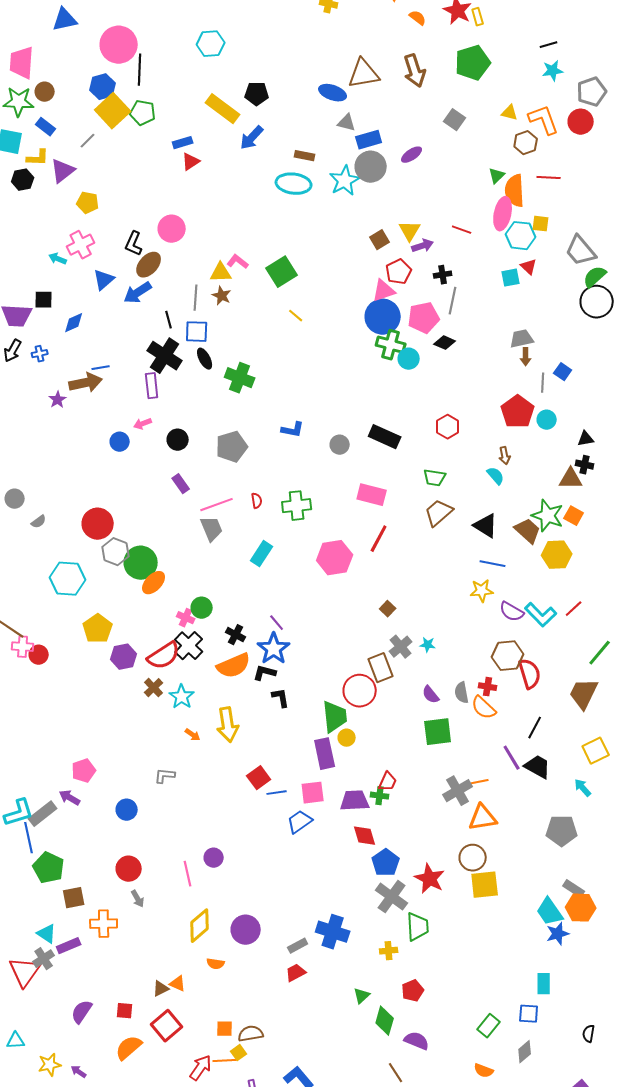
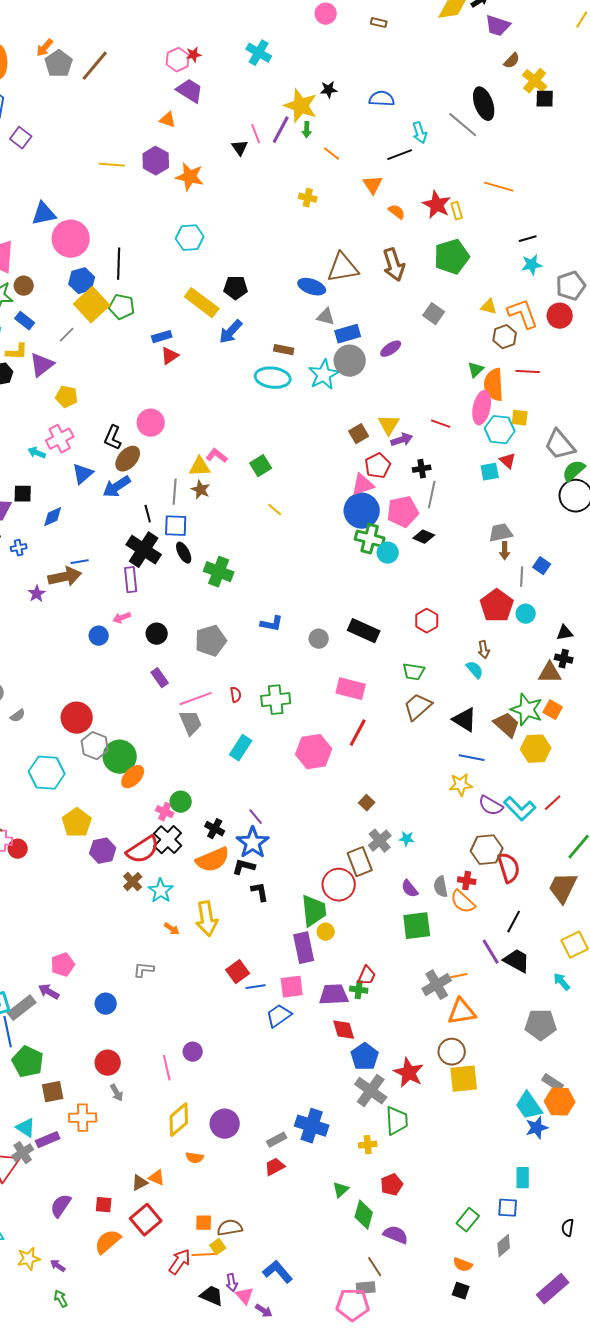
pink circle: (119, 45) -> (71, 239), moved
green square: (282, 272) -> (261, 466), size x0.7

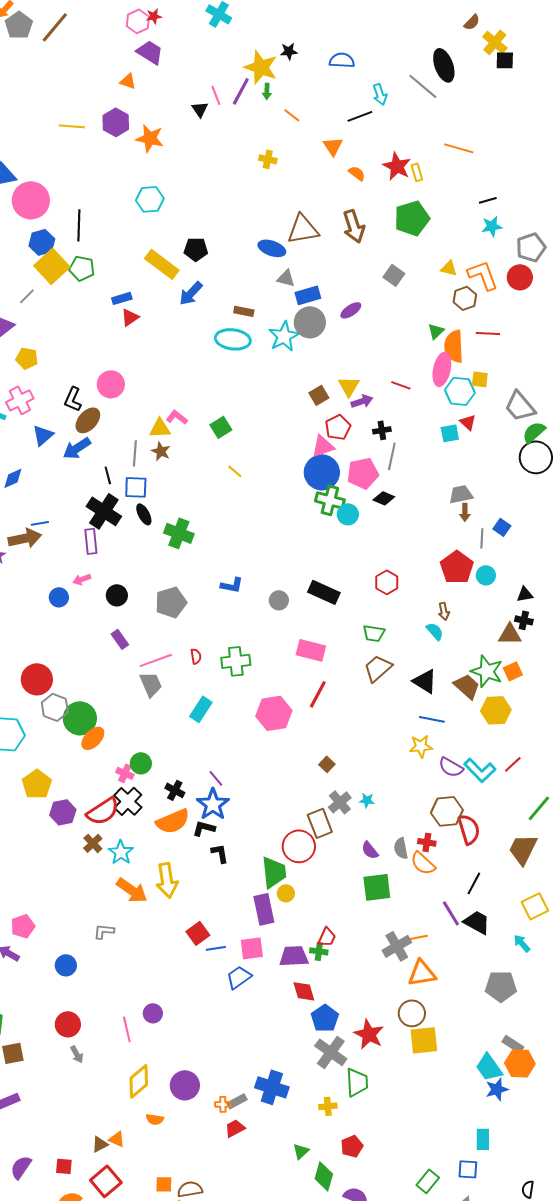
orange square: (553, 710) -> (513, 671), turned 36
orange arrow: (172, 929) -> (132, 890), size x2.0
orange cross: (83, 1118) -> (223, 1104), moved, size x0.6

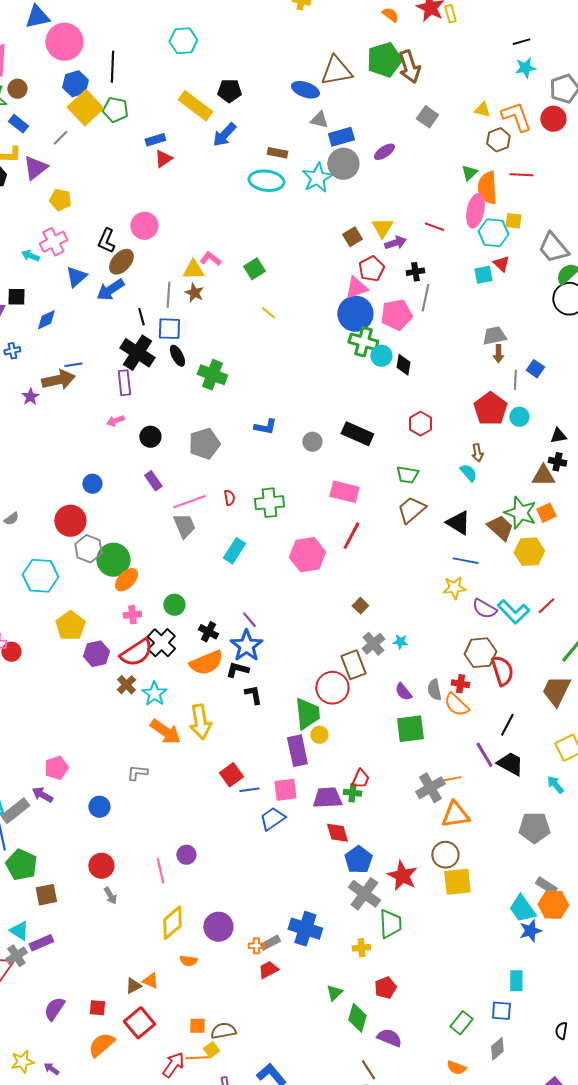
green pentagon: (412, 218) -> (384, 60), moved
brown arrow: (354, 226) -> (409, 67), moved
black diamond: (384, 498) -> (403, 365), moved, turned 75
blue circle: (59, 597) -> (92, 484), moved
pink cross: (125, 773) -> (132, 615), moved, turned -30

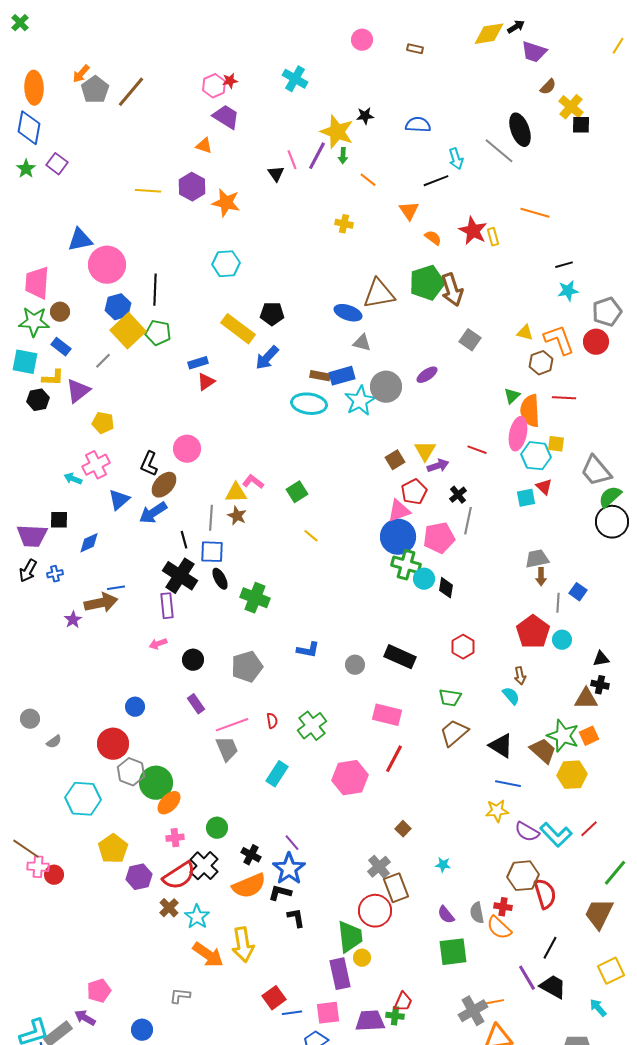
blue rectangle: (341, 137) -> (342, 376), moved
black cross: (415, 272) -> (458, 495), turned -30
green cross: (269, 503) -> (312, 726), turned -32
gray cross: (373, 644) -> (379, 867), moved

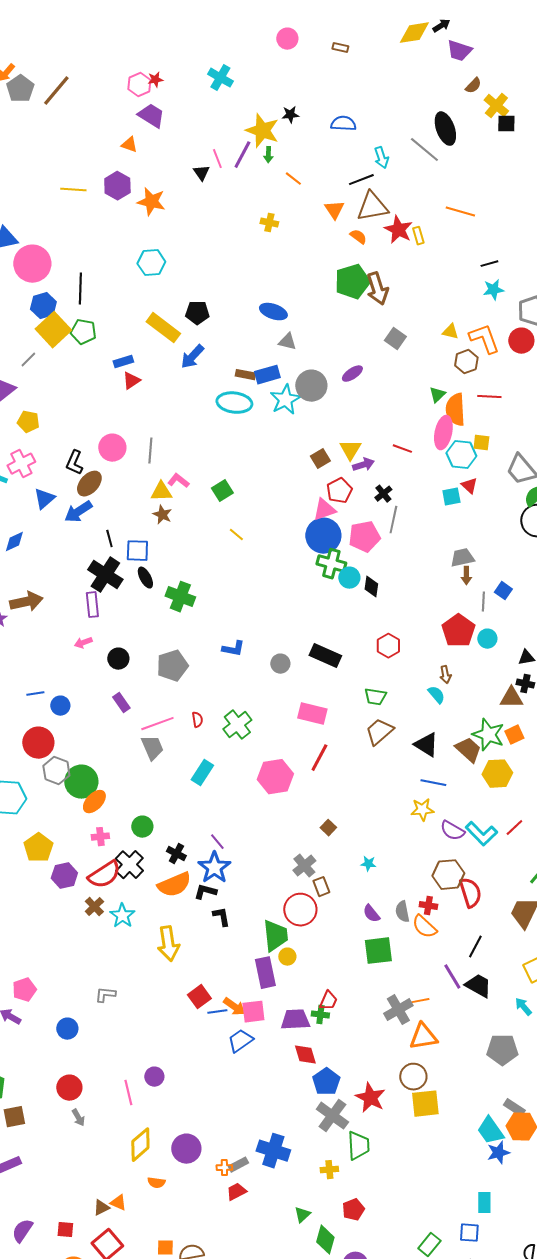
brown triangle: (379, 294) -> (372, 207), moved
gray line: (211, 518) -> (150, 451), moved
blue line: (116, 588) -> (35, 694), moved
brown rectangle: (396, 888) -> (321, 887), size x0.7
orange arrow: (208, 955) -> (234, 1007), moved, size x0.7

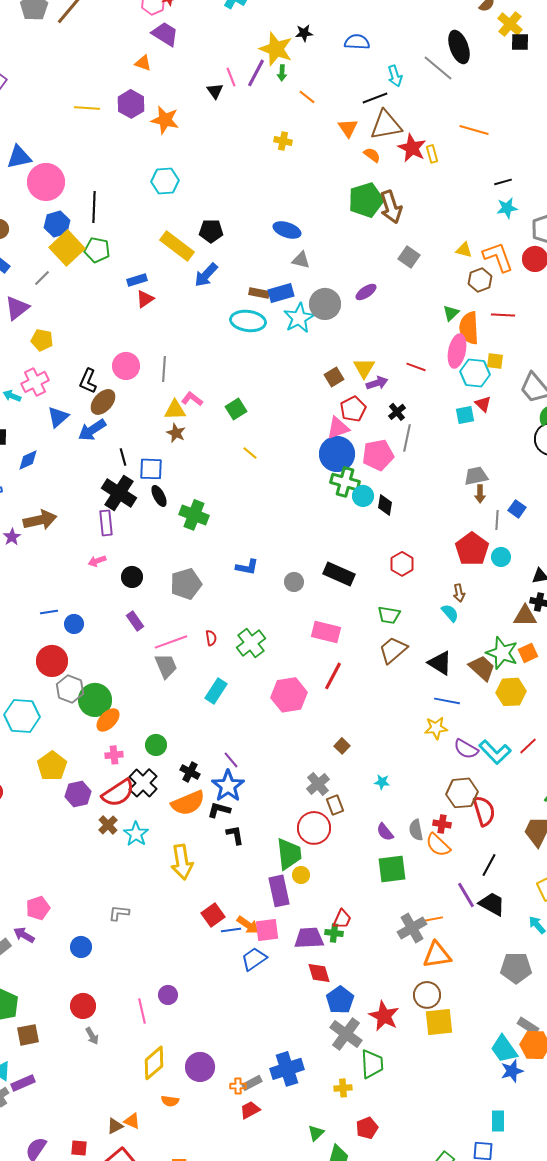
blue cross: (273, 1151) -> (287, 1069), turned -36

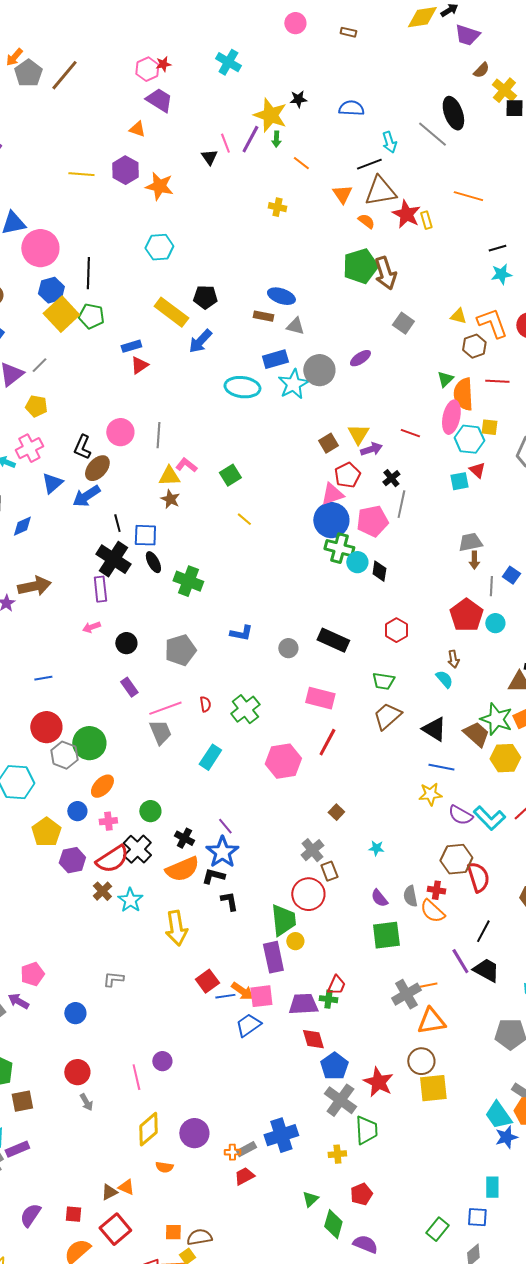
gray line: (42, 278) -> (39, 365), moved
brown rectangle: (259, 293) -> (263, 316), moved
blue circle: (74, 624) -> (77, 811), moved
green circle: (95, 700) -> (89, 743), moved

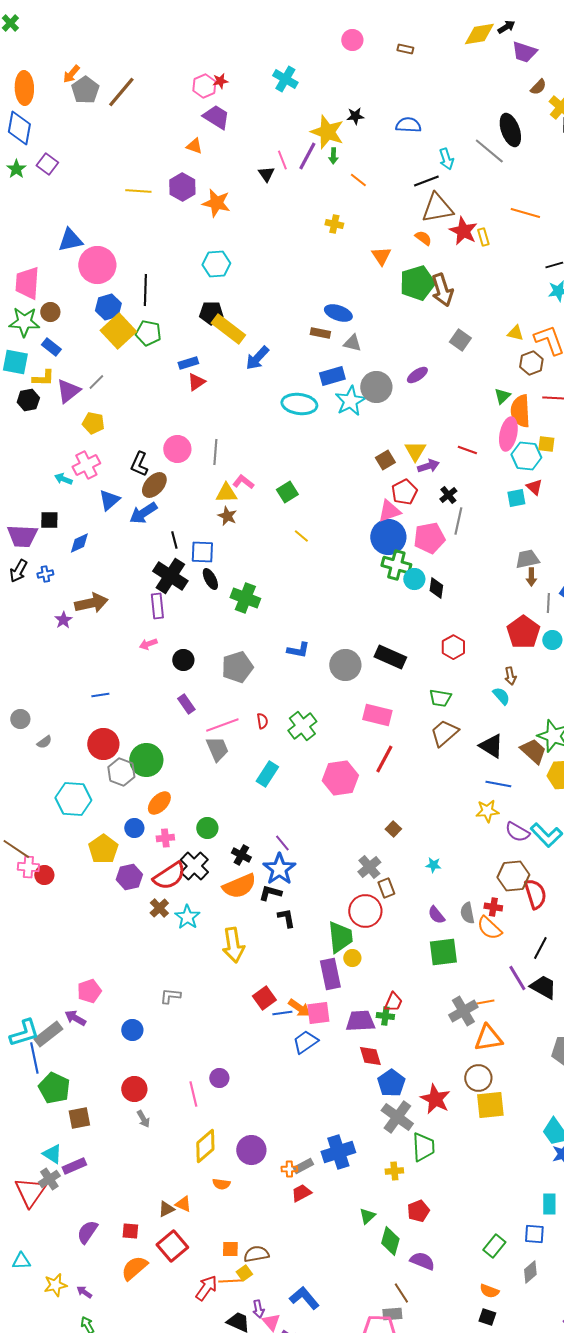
orange triangle: (342, 194) -> (381, 256), moved
black pentagon: (205, 297) -> (211, 313), moved
gray circle: (288, 648) -> (345, 665), size x1.6

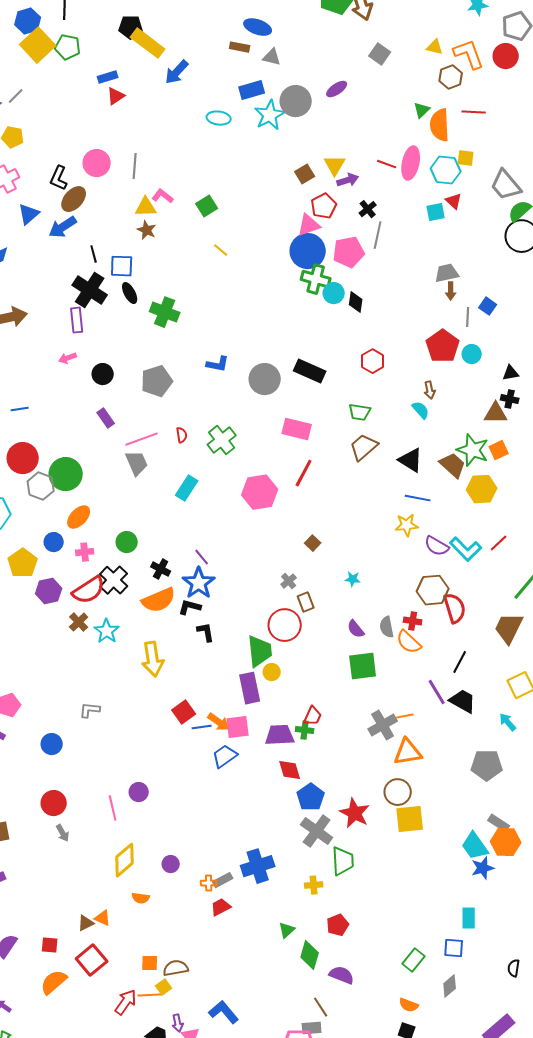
cyan ellipse: (299, 404) -> (219, 118), size x0.7
pink ellipse: (508, 434) -> (411, 163), moved
gray cross: (369, 867) -> (289, 581), size x0.7
purple circle: (251, 1150) -> (171, 864), size x0.6

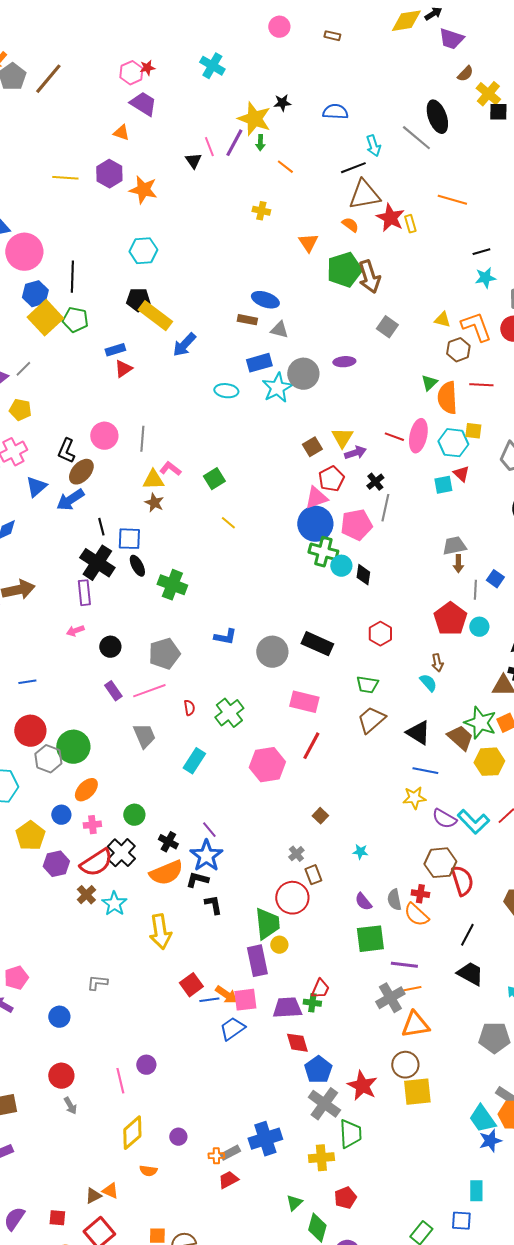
purple ellipse: (337, 89) -> (344, 362), turned 30
pink line: (142, 439) -> (149, 691), moved
purple line: (437, 692) -> (404, 965), moved, turned -52
yellow cross: (314, 885) -> (321, 1158), size x1.4

